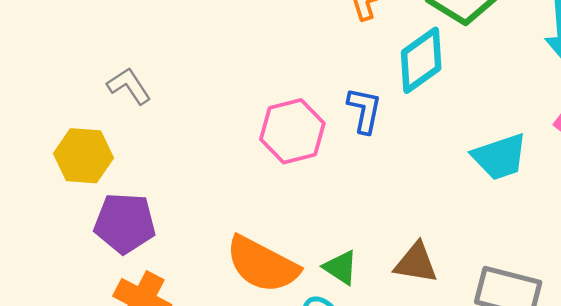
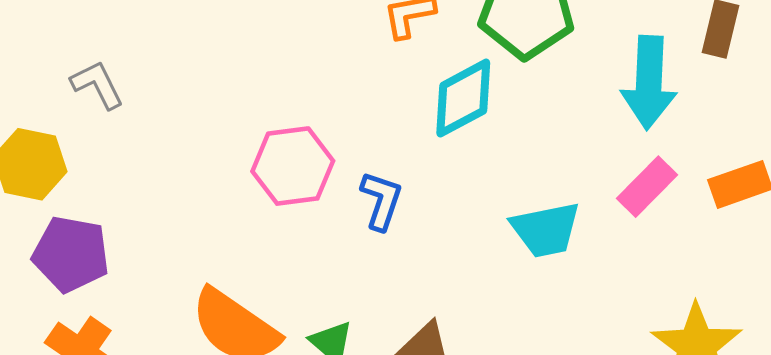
blue L-shape: (364, 110) -> (381, 200), moved

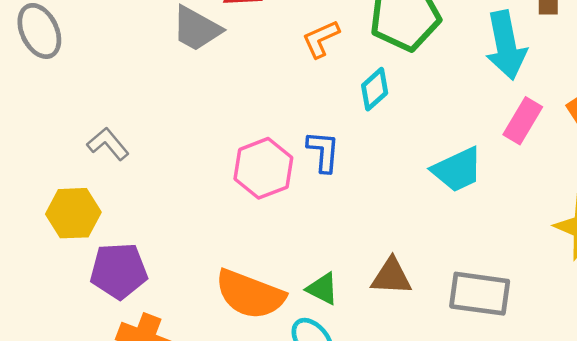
cyan diamond: (463, 98) -> (375, 89), size x0.7
blue L-shape: (381, 200) -> (323, 151), moved

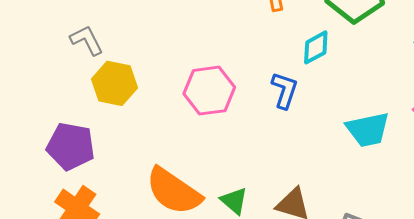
blue L-shape: (323, 151) -> (284, 90), moved
yellow hexagon: (73, 213) -> (115, 83), moved

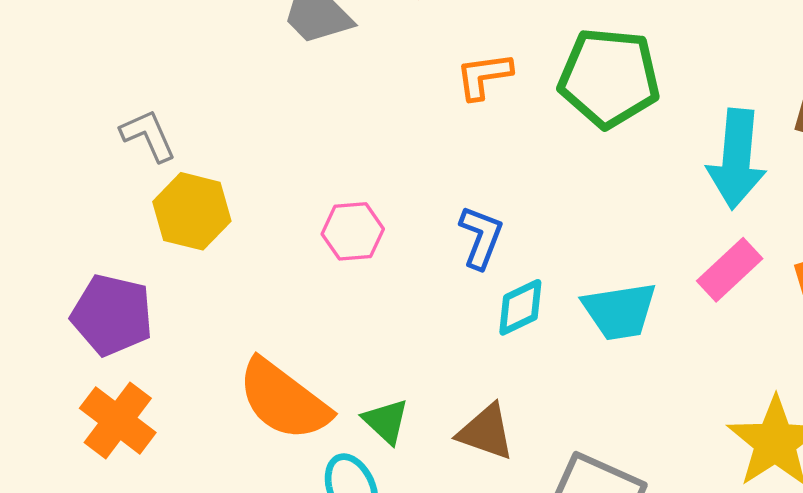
cyan diamond: (316, 47) -> (520, 307), moved
pink hexagon: (209, 91) -> (353, 231), size x0.7

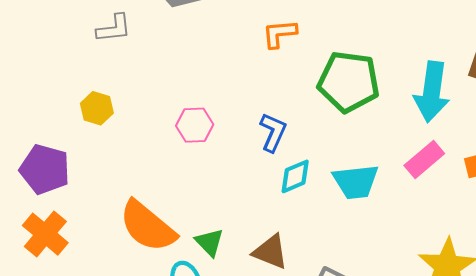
green pentagon: (609, 78) -> (349, 82), moved
gray L-shape: (148, 135) -> (114, 28), moved, turned 105
yellow hexagon: (192, 211) -> (97, 108), size x0.7

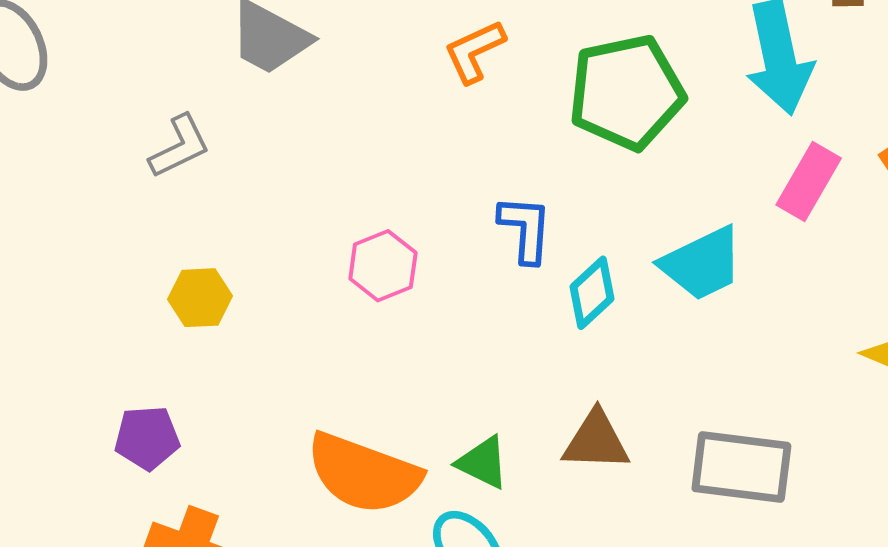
purple pentagon: (45, 169) -> (147, 438), size x0.7

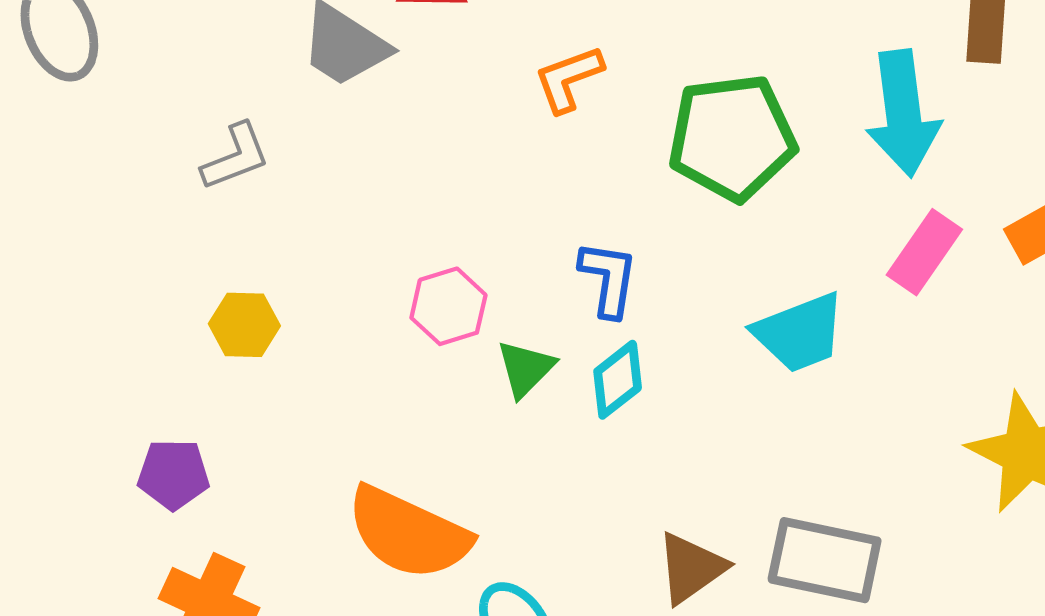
cyan diamond: (592, 293) -> (618, 380), moved
brown triangle: (596, 441) -> (691, 568), moved, turned -42
green triangle: (483, 463) -> (526, 369), moved, turned 44

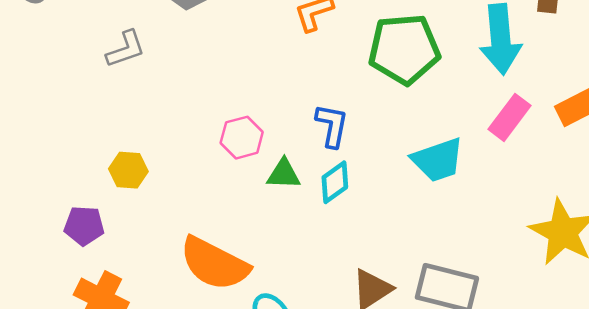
yellow hexagon: (244, 325) -> (128, 170), moved
green triangle: (526, 369) -> (284, 174), turned 45

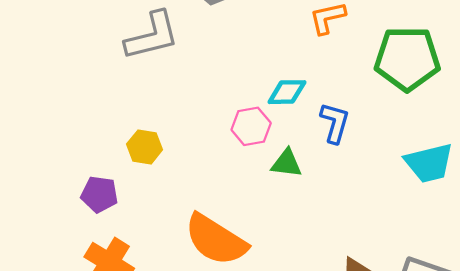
gray L-shape: (126, 49) -> (152, 36), size x1.5
cyan diamond: (335, 182) -> (287, 92), moved, turned 30

